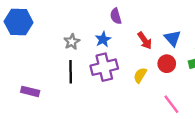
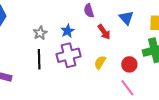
purple semicircle: (116, 16) -> (89, 11), moved
blue triangle: (173, 38) -> (126, 18), moved
red circle: (167, 64) -> (129, 64), moved

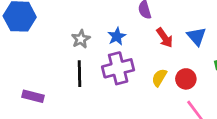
blue triangle: (126, 18) -> (197, 36), moved
red circle: (129, 64) -> (186, 79), moved

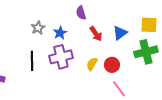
blue triangle: (197, 36) -> (120, 33), turned 35
gray star: (81, 39) -> (38, 28), moved

